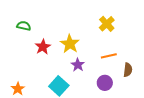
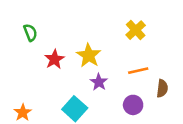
green semicircle: (24, 26) -> (30, 33), turned 56

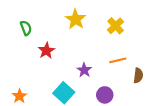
yellow star: (89, 55) -> (76, 19), moved
purple circle: (133, 105) -> (105, 95), moved

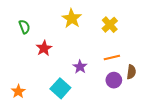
purple circle: (105, 95) -> (114, 80), moved

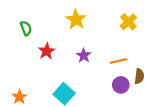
yellow cross: (110, 25) -> (128, 22), moved
purple star: (80, 67) -> (84, 55), moved

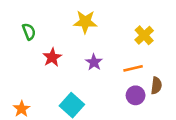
yellow star: (76, 20) -> (85, 22), turned -30
yellow cross: (128, 22) -> (144, 35), moved

